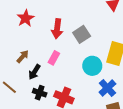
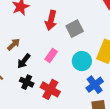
pink rectangle: (54, 58) -> (51, 55), moved

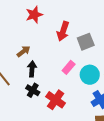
pink rectangle: (51, 55) -> (69, 67), moved
black arrow: (24, 61) -> (32, 69), turned 140

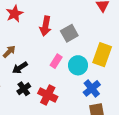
black arrow: (32, 69) -> (20, 68), turned -119
black cross: (33, 90) -> (24, 89), turned 32

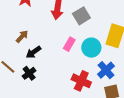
black cross: (24, 89) -> (29, 73), moved
red cross: (48, 95) -> (81, 81), moved

